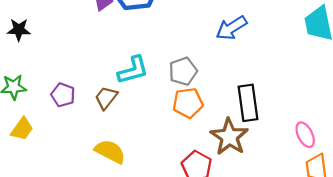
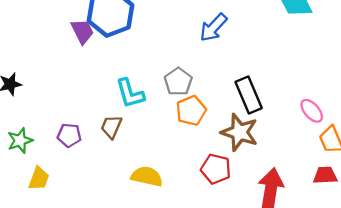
cyan L-shape: (133, 70) -> (130, 93), turned 104
yellow semicircle: (110, 151) -> (147, 176), moved

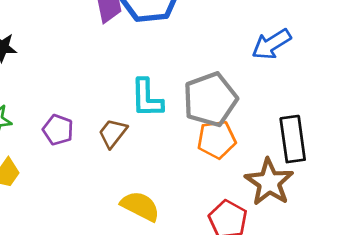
gray pentagon: (178, 82) -> (210, 99), size x1.5

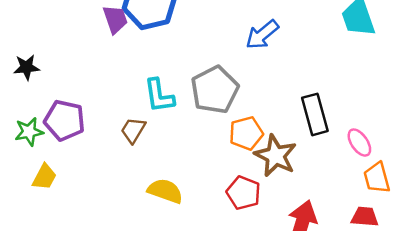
purple pentagon: (58, 130) -> (65, 120), moved, size x1.5
orange pentagon: (217, 139) -> (246, 133), moved
black rectangle: (293, 139) -> (315, 114), moved

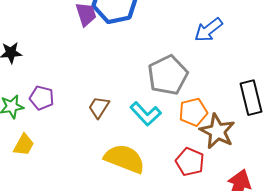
cyan L-shape: (159, 96) -> (146, 114), moved, turned -36
purple pentagon: (65, 120) -> (42, 98), size x0.7
yellow semicircle: (165, 191) -> (124, 159), size x1.4

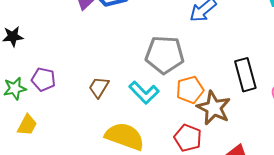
gray pentagon: (168, 75) -> (165, 55), turned 30

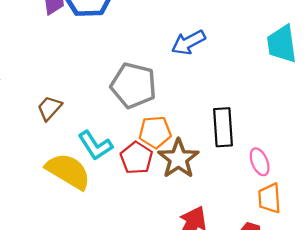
cyan L-shape: (144, 93) -> (95, 145), moved
red pentagon: (188, 138) -> (136, 158), moved

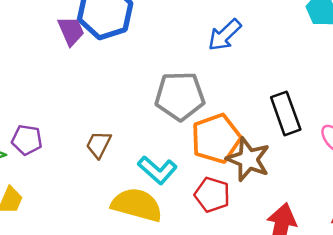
orange pentagon: (155, 132) -> (216, 138), size x1.4
red pentagon: (136, 158) -> (212, 195), moved

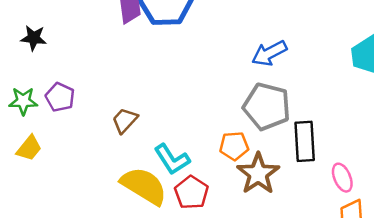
gray pentagon: (180, 96) -> (267, 106), moved
orange pentagon: (216, 138) -> (234, 146), size x0.6
red pentagon: (212, 195) -> (191, 193), moved

